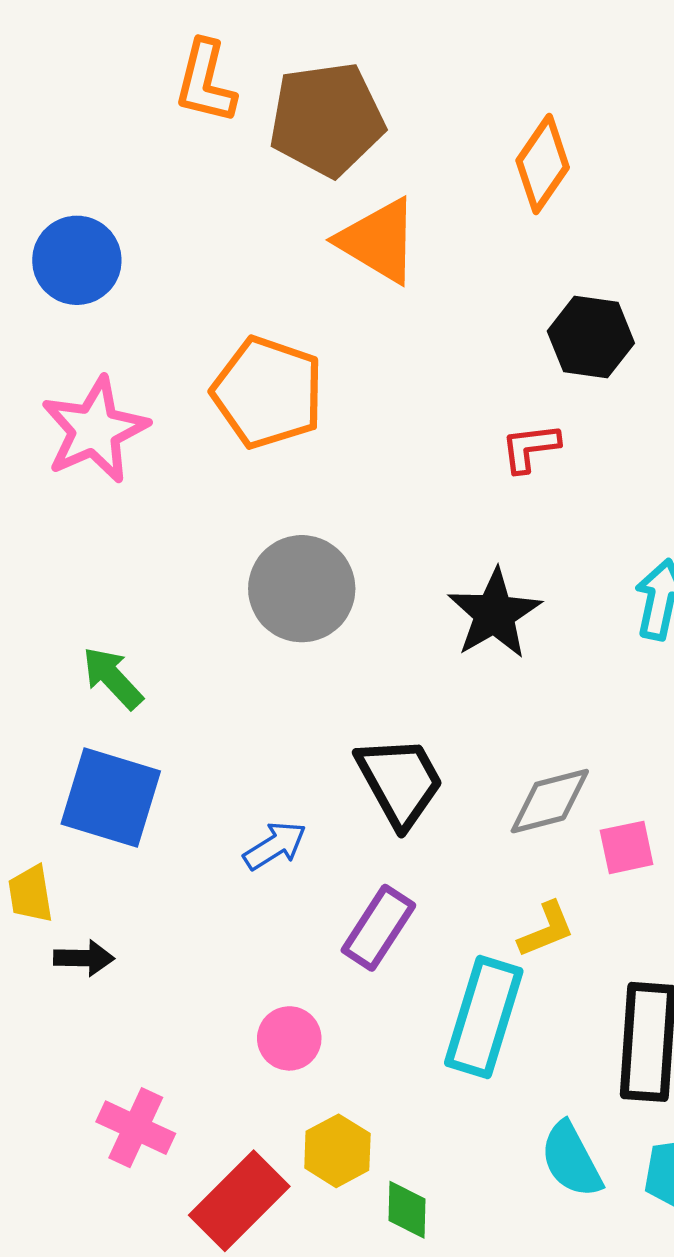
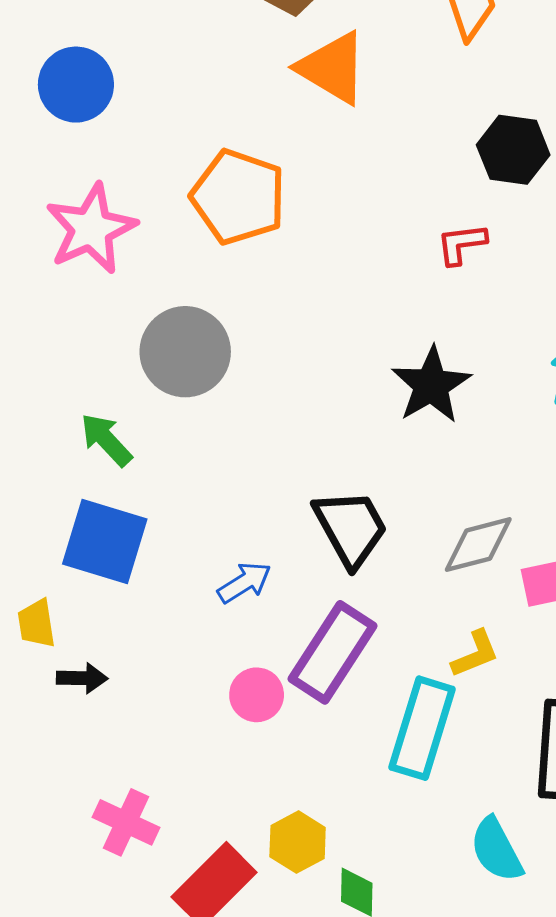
gray circle: (302, 589) -> (185, 352), moved
purple rectangle: (378, 928) -> (332, 652), size x1.4
pink circle: (289, 1038) -> (257, 695), moved

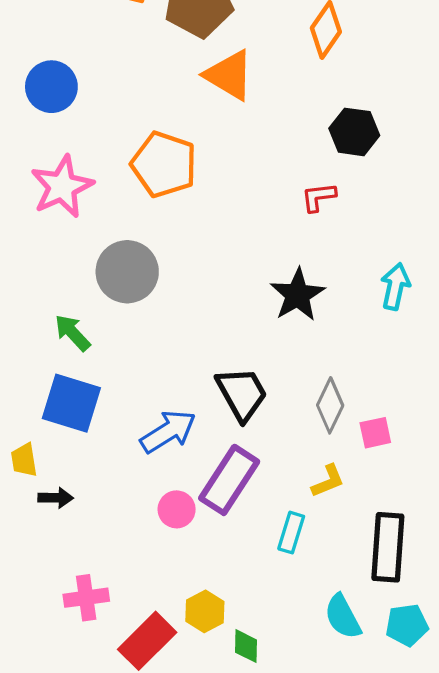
gray diamond: (478, 545) -> (330, 405), turned -50
blue arrow: (244, 582) -> (168, 432), size x1.5
cyan rectangle: (422, 728) -> (291, 533), size x0.6
pink cross: (126, 822) -> (86, 598), turned -33

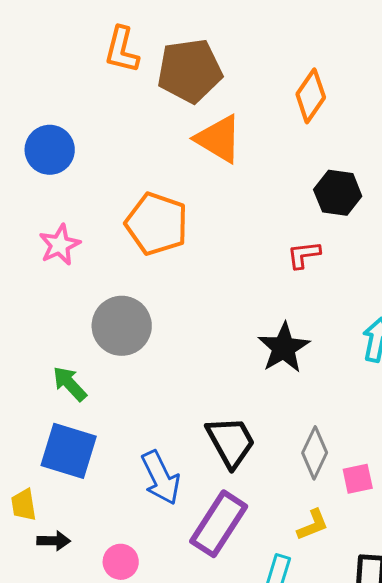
pink star: (62, 187) -> (60, 245), size x0.7
blue arrow: (168, 432) -> (161, 478), turned 96
pink circle: (177, 509) -> (121, 562), moved

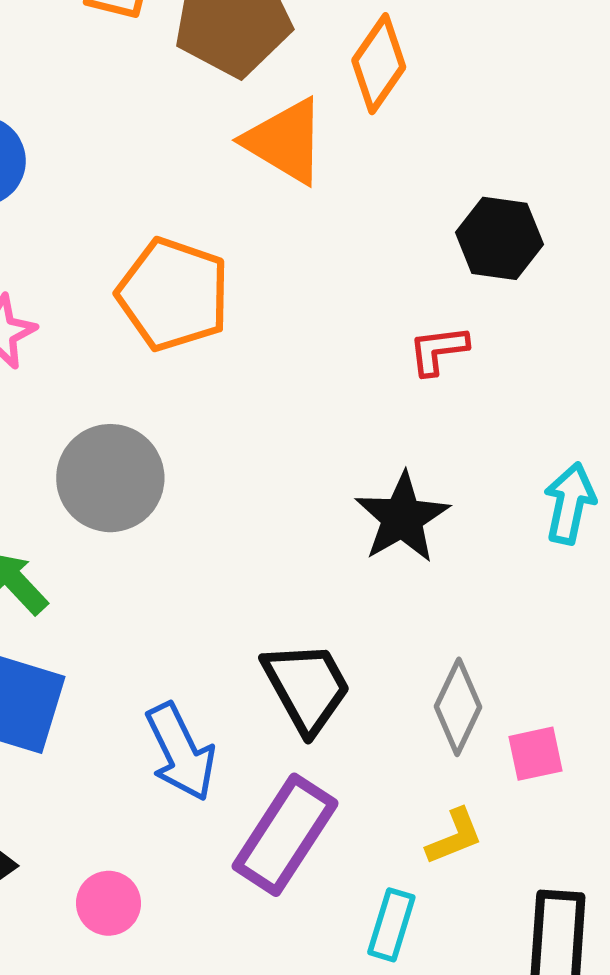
orange diamond: (311, 96) -> (379, 64), moved

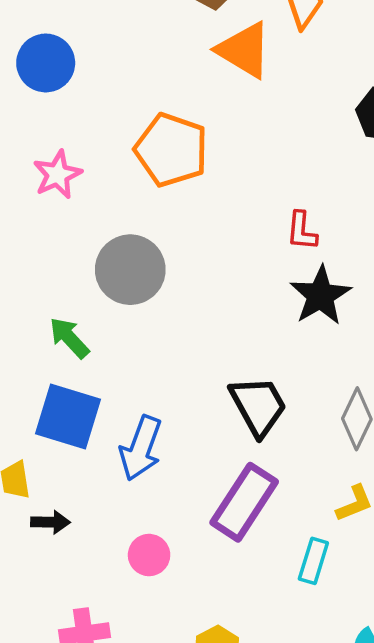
red L-shape: (438, 350) -> (302, 231), moved, turned -78
blue arrow: (181, 752) -> (141, 448), moved, turned 46
pink circle: (108, 903) -> (149, 555), moved

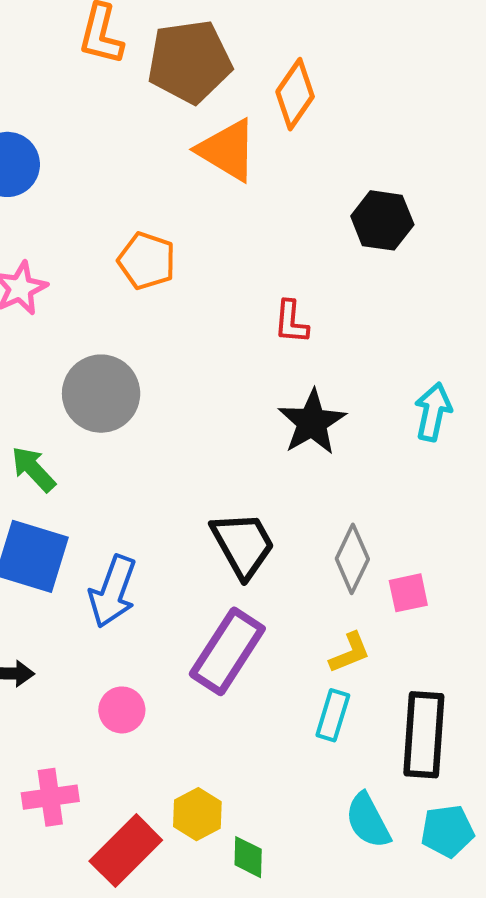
orange pentagon: (171, 150) -> (147, 261), size x0.7
red L-shape: (302, 231) -> (291, 322), moved
cyan rectangle: (313, 561) -> (333, 715), moved

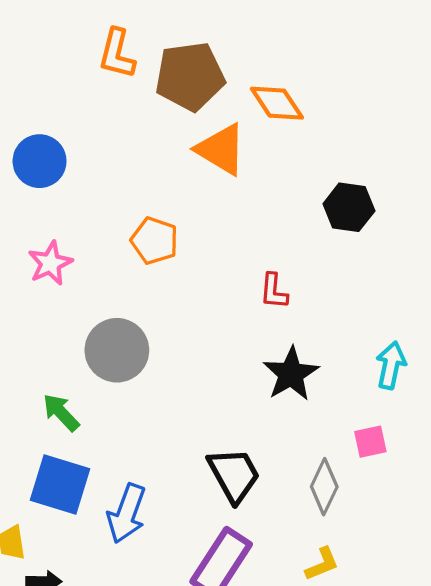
orange diamond: (295, 94) -> (277, 103), turned -68
pink square: (408, 593) -> (370, 442), moved

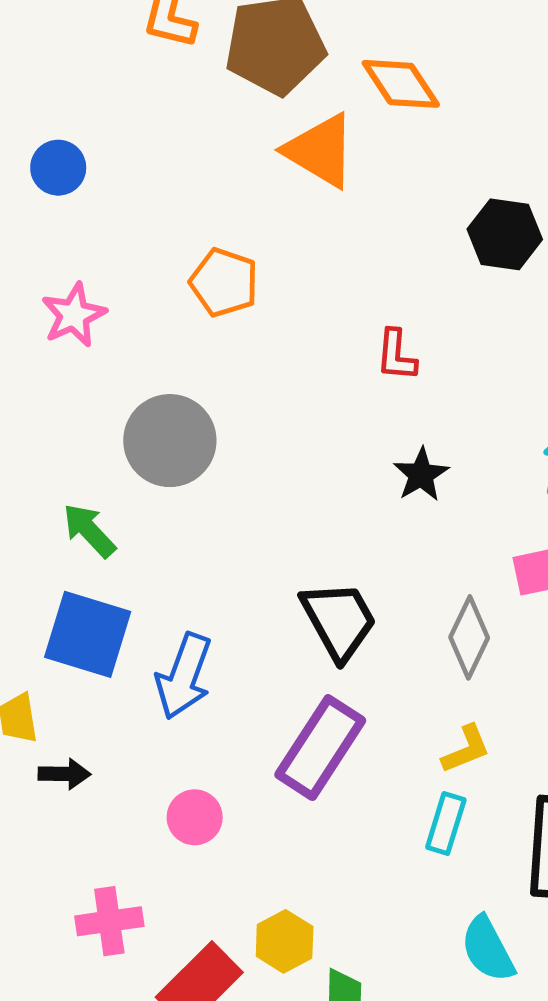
blue circle: (40, 161) -> (58, 168), size x0.7
black star: (291, 374) -> (421, 475), size x0.7

